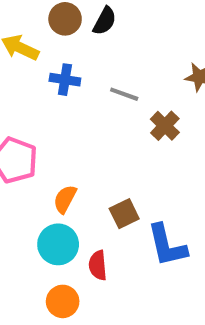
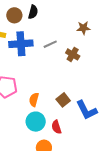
blue cross: (65, 80) -> (21, 44), size x1.6
gray line: (124, 94) -> (50, 44), turned -32

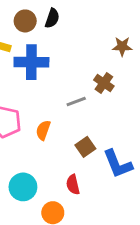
gray line: (50, 44) -> (76, 101), moved
orange semicircle: (34, 100) -> (43, 130), moved
cyan circle: (36, 122) -> (23, 187), moved

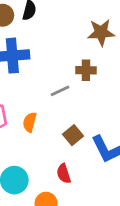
brown star: (122, 46) -> (101, 32), size x1.4
brown cross: (104, 83) -> (86, 70), turned -30

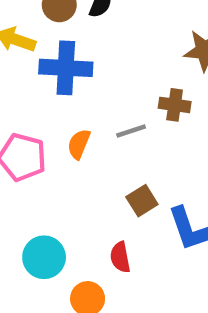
orange semicircle: (30, 122) -> (79, 144), moved

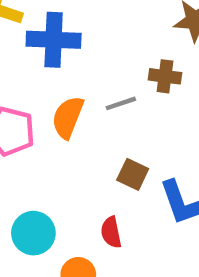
orange semicircle: (79, 144) -> (68, 117), size x1.4
brown square: (142, 201) -> (133, 174), turned -32

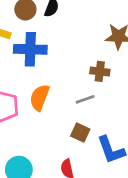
gray line: (121, 103) -> (85, 99), moved

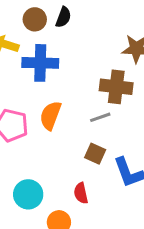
brown cross: (100, 71) -> (116, 87), size x1.5

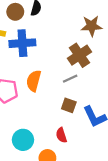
brown cross: (116, 87) -> (79, 55), turned -35

